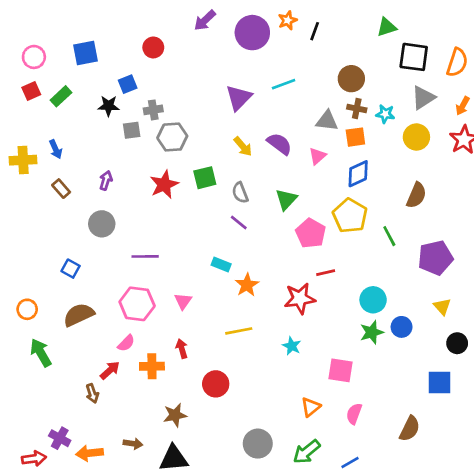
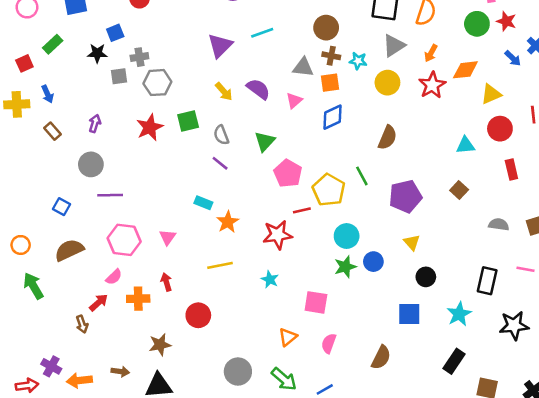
red square: (31, 91) -> (24, 63), moved
yellow pentagon: (350, 216) -> (329, 190), moved
purple line: (145, 256) -> (110, 195), moved
green arrow: (307, 452) -> (284, 379), turned -100

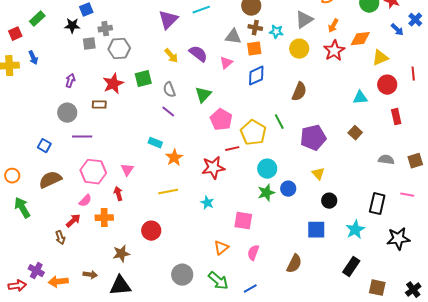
brown rectangle: (53, 131) -> (99, 105), moved, turned -48
red arrow: (166, 282) -> (118, 194), moved

